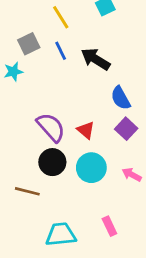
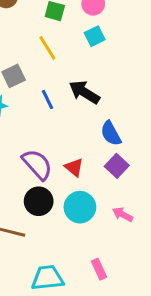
blue line: (61, 51) -> (47, 100), moved

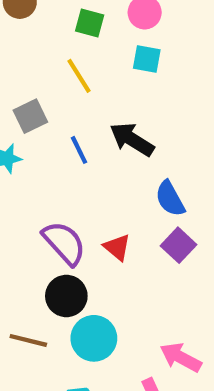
cyan square: (95, 36) -> (147, 59), turned 36
cyan circle: (80, 207) -> (94, 338), moved
pink arrow: (123, 215) -> (181, 357), moved, size x1.4

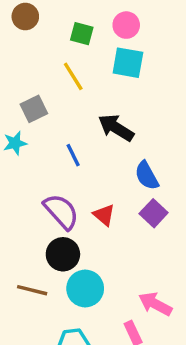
cyan square: (147, 59) -> (128, 63), size x1.4
blue line: (79, 150) -> (73, 155), moved

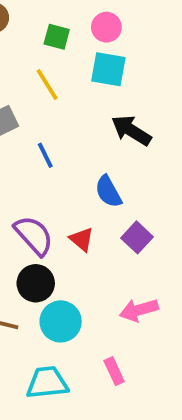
black arrow: (116, 128) -> (131, 130), moved
blue line: (73, 155) -> (45, 155), moved
blue semicircle: (147, 176) -> (108, 192), moved
pink arrow: (155, 304) -> (139, 310), moved, turned -44

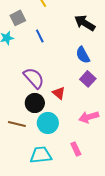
blue semicircle: (108, 192) -> (83, 55), moved
red triangle: (82, 239) -> (59, 93), moved

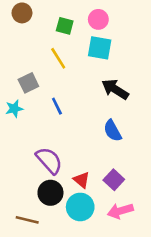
purple square: (88, 79) -> (114, 180), moved
cyan circle: (48, 123) -> (80, 207), moved

